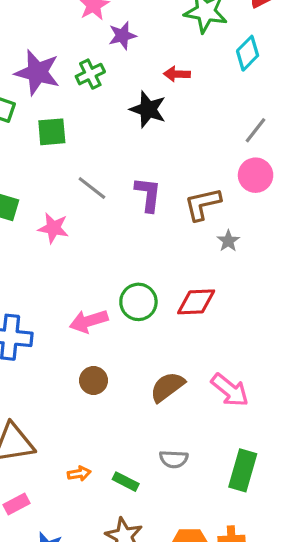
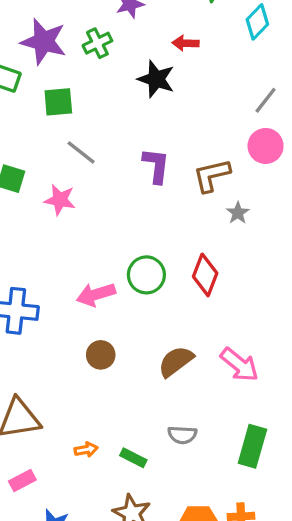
gray line: (92, 188) -> (81, 152), moved
red diamond: (196, 302) -> (205, 275), turned -66

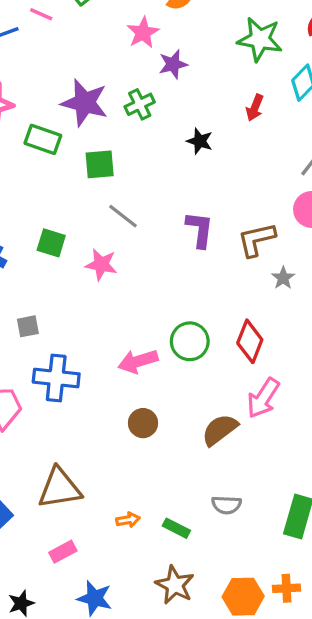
red arrow: (186, 43) -> (255, 108), moved, turned -70
black star: (156, 79) -> (200, 141), size x0.7
pink arrow: (239, 365) -> (263, 398), moved, turned 84

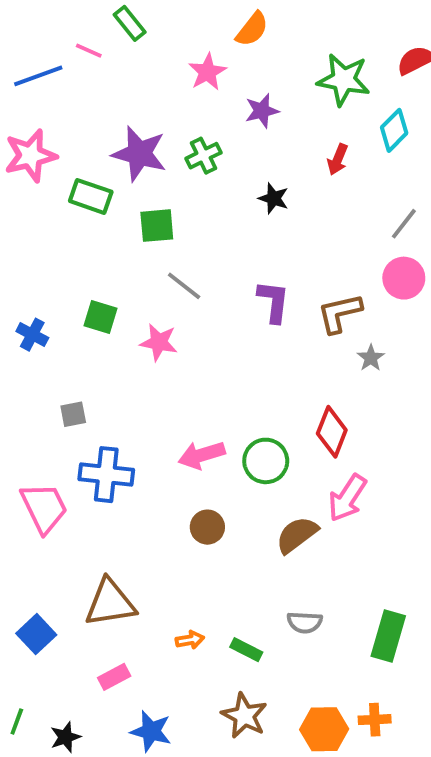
purple star: (173, 64) -> (262, 111), moved
green circle: (190, 341) -> (266, 461), moved

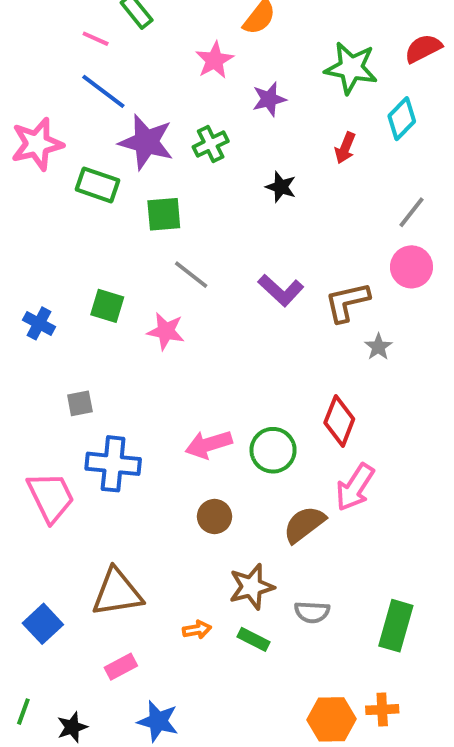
blue line: (38, 76) -> (103, 91), moved, turned 57
purple L-shape: (274, 301) -> (281, 290), turned 126
brown star: (244, 716) -> (252, 587), moved, turned 30

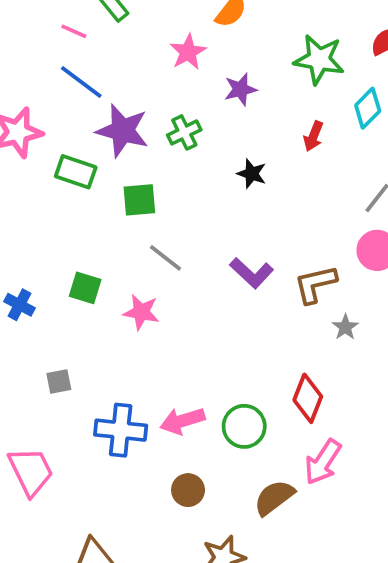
blue cross: (113, 464) -> (121, 430), moved

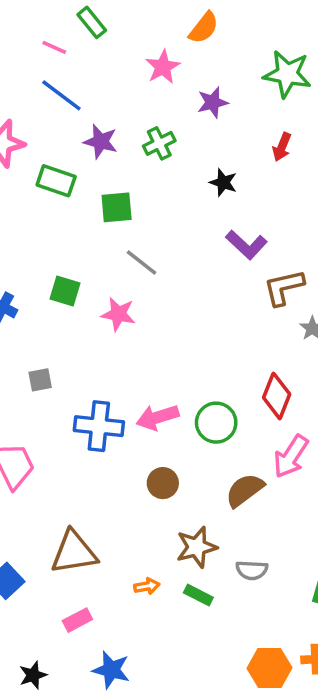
purple star: (122, 131) -> (101, 142), size x0.7
purple L-shape: (252, 273) -> (246, 245), moved

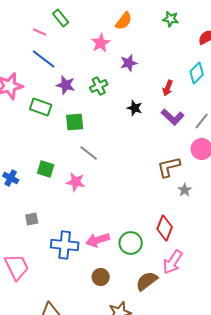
green star: (287, 74) -> (171, 19), moved, size x0.6
purple L-shape: (246, 245) -> (173, 117), moved

